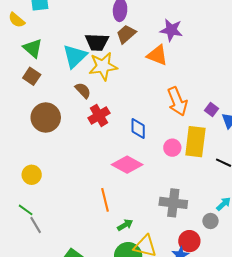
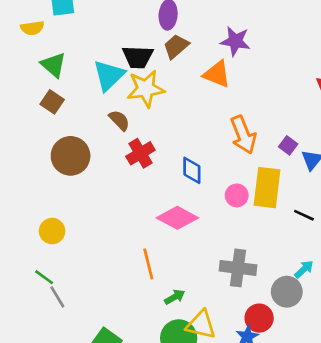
yellow semicircle: (17, 20) -> (32, 28), turned -48
gray circle: (210, 221) -> (287, 292), size x1.5

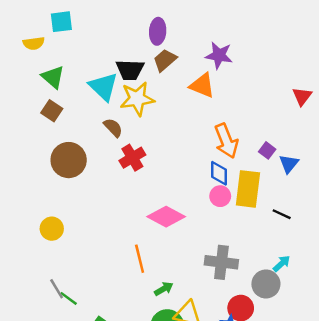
cyan triangle: (109, 75) -> (103, 87), turned -32
blue diamond: (192, 170) -> (219, 173), moved
green line: (44, 277) -> (69, 298), moved

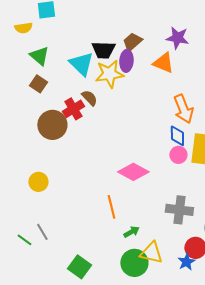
purple ellipse: (158, 31) -> (126, 61), moved
red cross: (132, 158) -> (73, 109), moved
green line: (69, 298) -> (24, 240), moved

